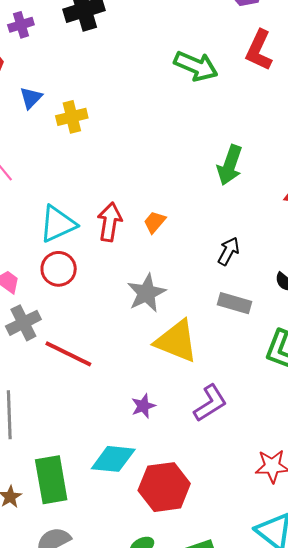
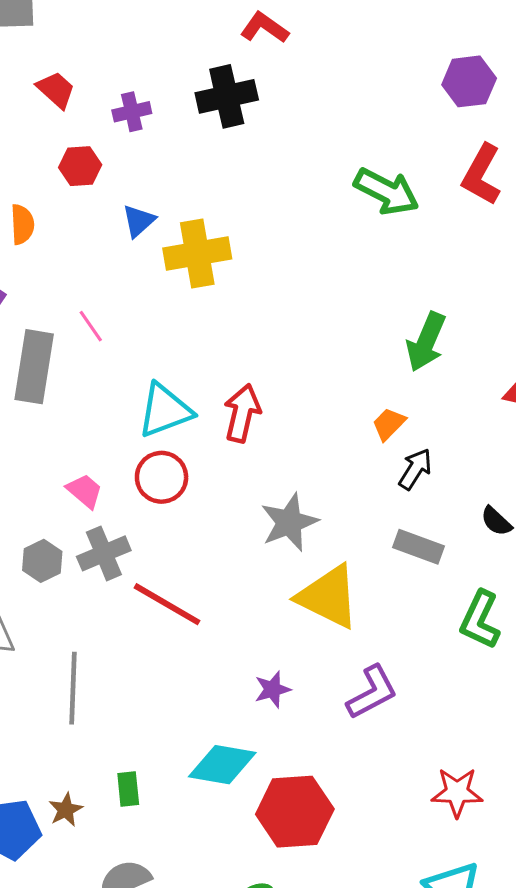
yellow cross: (72, 117) -> (197, 254), size x1.4
orange trapezoid: (155, 222) -> (389, 424), moved
green rectangle: (51, 480) -> (128, 789), size x0.5

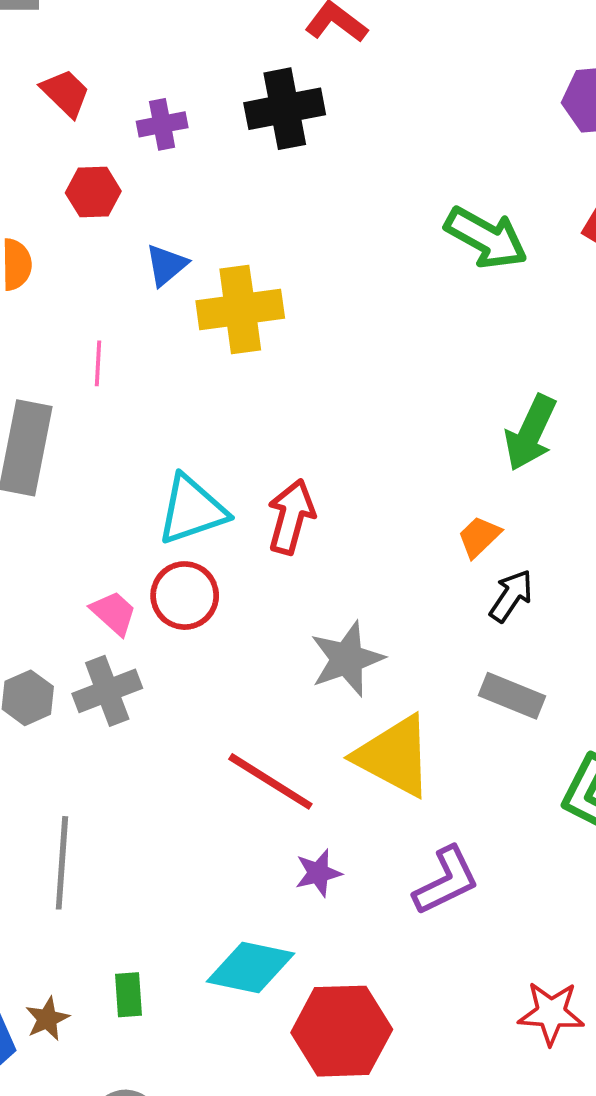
pink line: (91, 326) -> (98, 363), moved, turned 36
pink trapezoid: (85, 491) -> (114, 613), moved
red line: (167, 604) -> (270, 781), moved

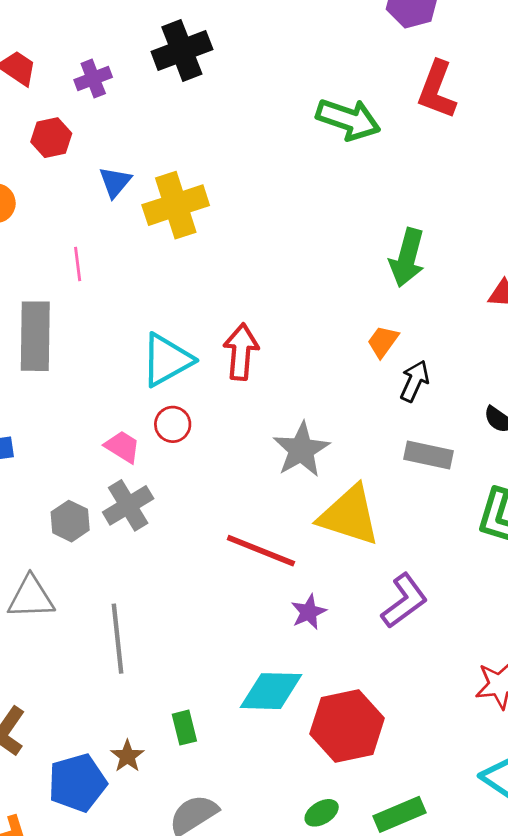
red circle: (185, 596) -> (173, 424), size x0.7

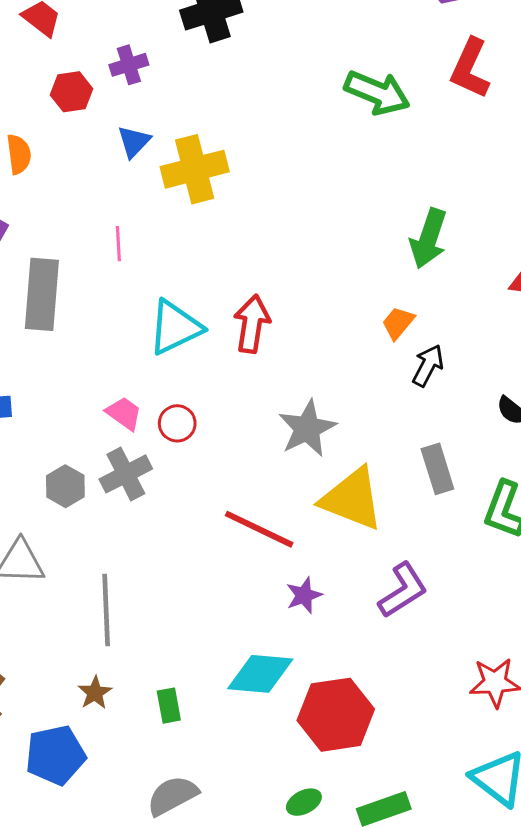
purple cross: (93, 78) -> (129, 65), moved
pink line: (78, 264) -> (118, 244), moved
red circle: (173, 424) -> (177, 423), moved
gray rectangle: (428, 455) -> (437, 469), moved, turned 57
brown star: (127, 756) -> (95, 693), moved

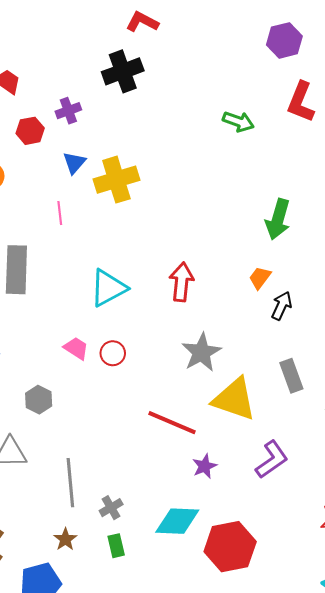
green arrow: (377, 93) -> (238, 122), size x0.7
pink line: (118, 244) -> (60, 213), moved
red arrow: (252, 324) -> (181, 282), moved
gray cross: (126, 474) -> (111, 508), moved, size x0.7

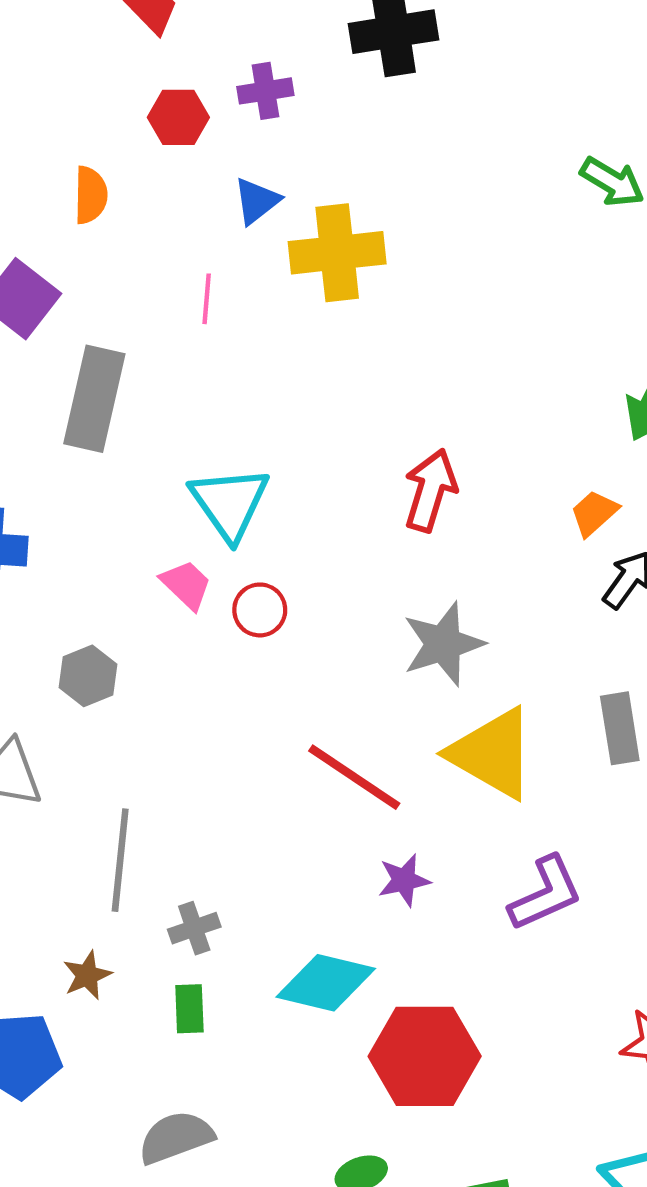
cyan triangle: (108, 288) -> (230, 503), moved, turned -48

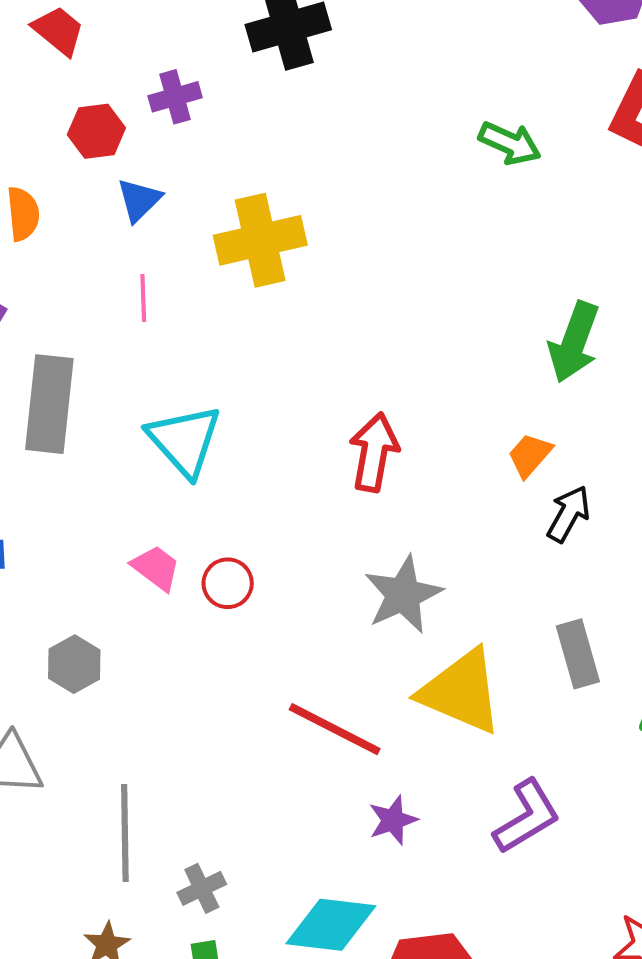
blue triangle: (257, 201) -> (139, 200), moved
cyan triangle: (230, 503) -> (184, 441), moved

